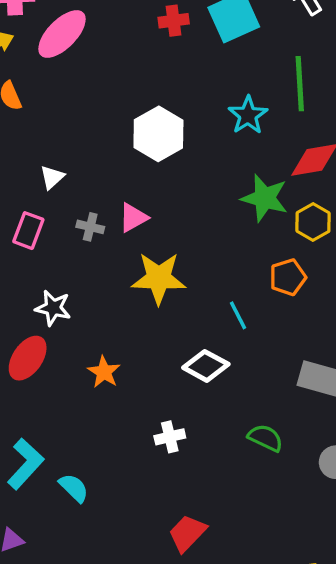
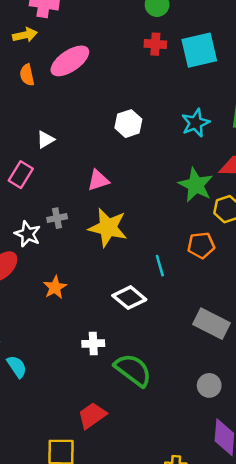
pink ellipse: (62, 34) -> (70, 61), moved
white hexagon: (158, 134) -> (128, 124), size x0.7
gray cross: (90, 227) -> (57, 218), moved, turned -36
green semicircle: (265, 438) -> (133, 370), moved, size x1.5

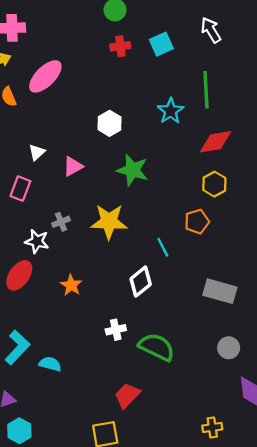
cyan square: (199, 50) -> (161, 44), size x0.7
pink triangle: (98, 180) -> (73, 166), moved
green star: (196, 185) -> (133, 170), moved
white diamond: (129, 298) -> (141, 282), turned -68
cyan semicircle: (17, 367) -> (50, 364), turned -30

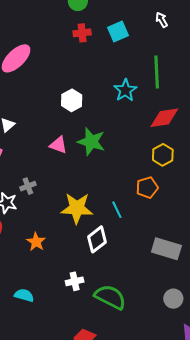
white arrow: (211, 30) -> (162, 20), size x0.7
pink triangle: (73, 166) -> (58, 145), moved, turned 48
yellow star: (109, 222) -> (77, 208), moved
cyan semicircle: (50, 364) -> (24, 295), moved

